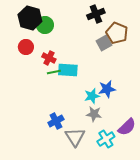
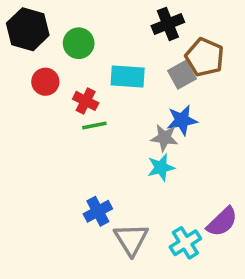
black hexagon: (30, 18) -> (28, 29), moved
cyan rectangle: (68, 70) -> (128, 76), moved
blue star: (107, 89) -> (182, 120), moved
gray star: (94, 114) -> (164, 138), moved

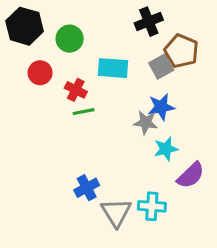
cyan star: (161, 168) -> (166, 149), moved
purple semicircle: (222, 222) -> (191, 175), moved
cyan cross: (185, 243) -> (152, 206), moved, turned 36

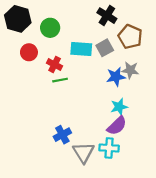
black cross: (149, 22) -> (107, 16), turned -36
gray square: (161, 67) -> (105, 48), moved
gray star: (146, 122) -> (130, 70), moved
purple semicircle: (191, 175) -> (117, 126), moved

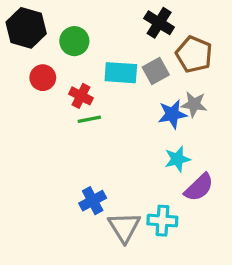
purple semicircle: (117, 126) -> (199, 187), moved

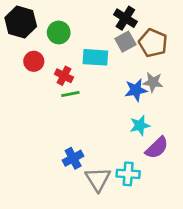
gray square: (156, 71) -> (125, 42), moved

